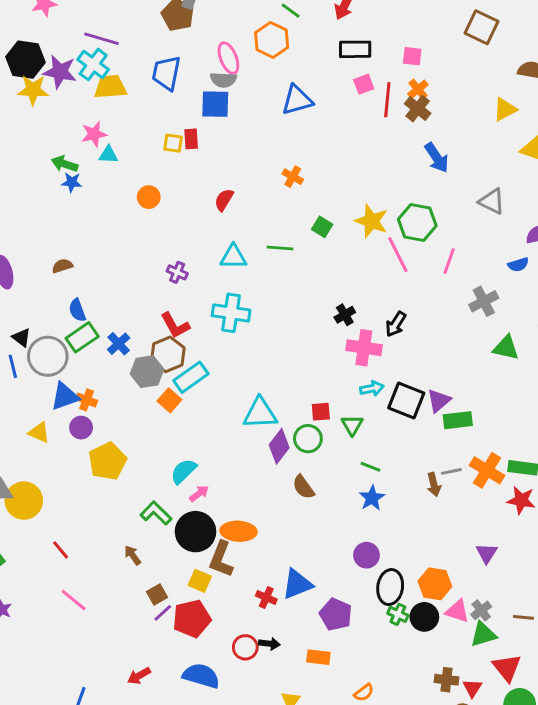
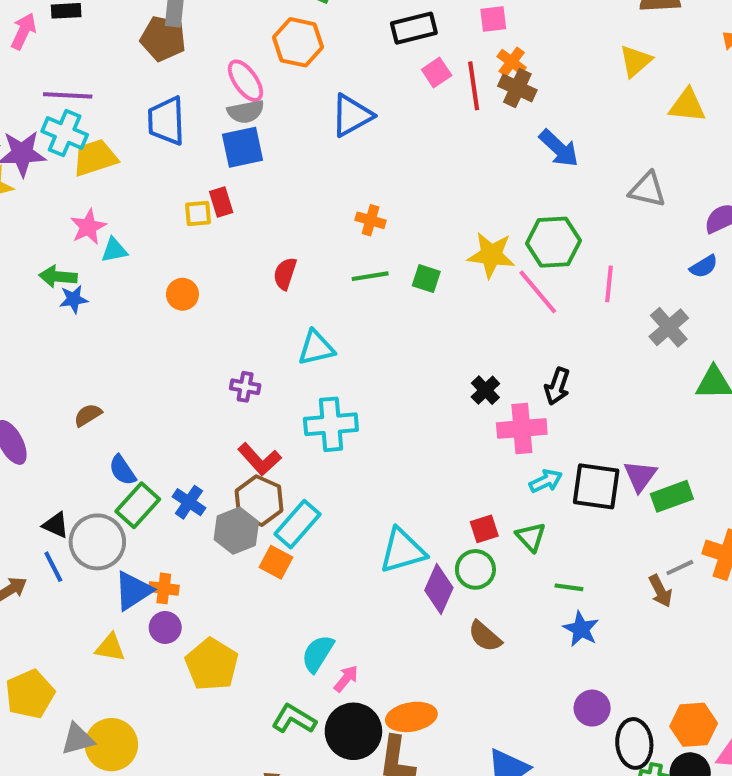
green line: (280, 248) -> (370, 276), moved

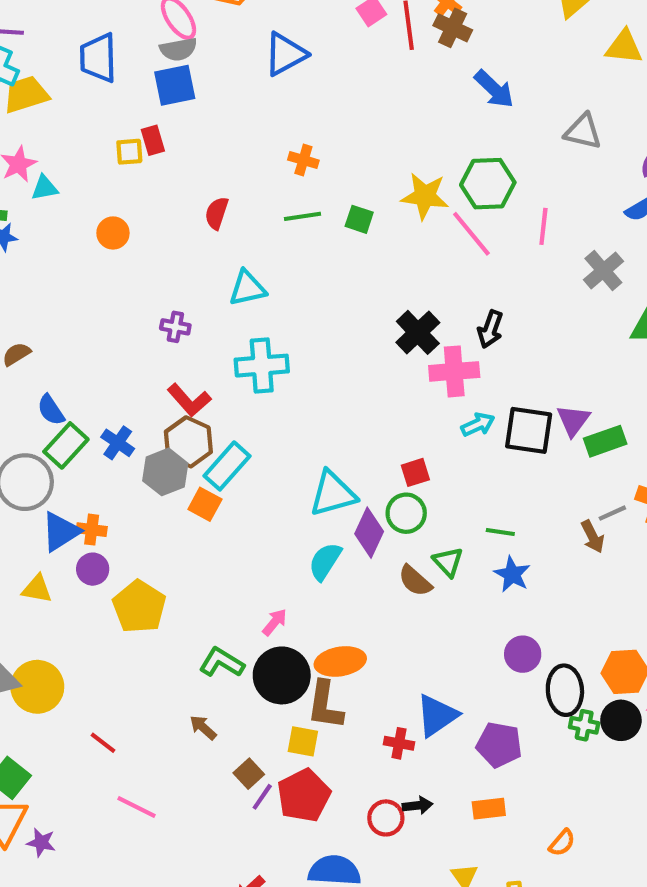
black cross: (485, 390) -> (418, 332), size x1.5
green triangle: (531, 537) -> (448, 562), moved
cyan semicircle: (318, 654) -> (325, 561), moved

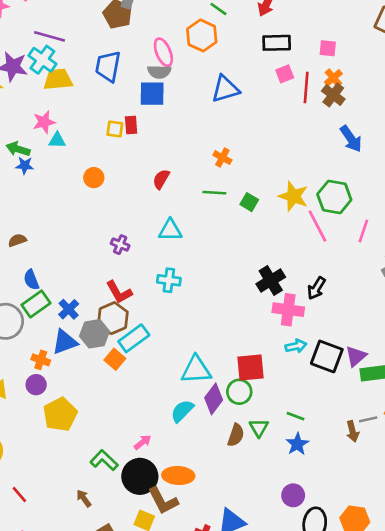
cyan cross: (262, 366) -> (169, 280), size x0.7
red square: (415, 472) -> (250, 368), size x1.6
blue triangle: (61, 532) -> (65, 342), moved
brown semicircle: (415, 581) -> (236, 435), turned -125
brown L-shape: (325, 705) -> (163, 501), turned -48

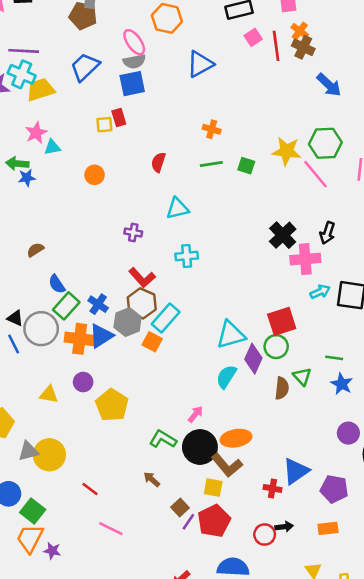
blue trapezoid: (108, 66) -> (85, 67), turned 48
orange cross: (41, 360) -> (80, 339), moved, size x1.6

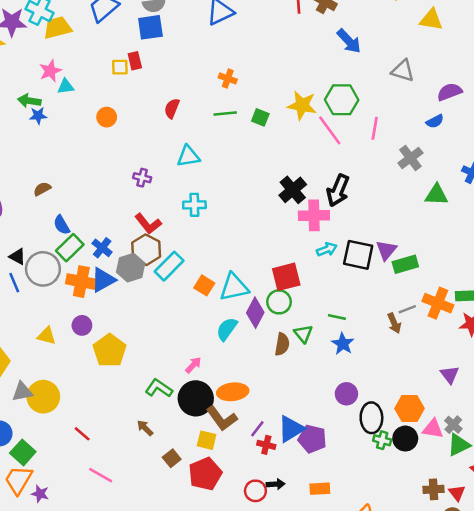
black arrow: (327, 233) -> (338, 190), size x1.4
orange square: (152, 342) -> (204, 285), moved
purple pentagon: (334, 489) -> (312, 439), moved
purple line: (188, 522) -> (257, 429), moved

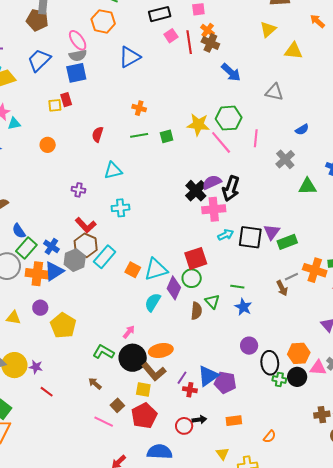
purple semicircle: (449, 92) -> (212, 182), moved
green square: (260, 117) -> (167, 136), turned -32
pink line: (101, 475) -> (104, 422), moved
purple star: (40, 494) -> (36, 367), moved

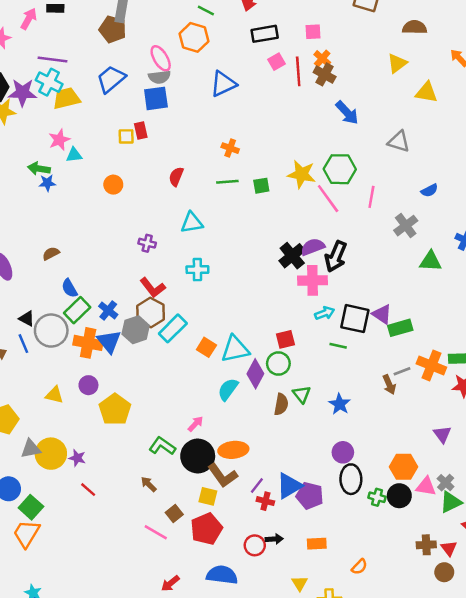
purple triangle: (272, 232) -> (382, 314), turned -36
red square: (196, 258) -> (285, 339), size x0.7
blue triangle: (54, 271) -> (109, 341), turned -40
green line: (237, 287) -> (338, 346), moved
black ellipse: (270, 363) -> (351, 479), moved

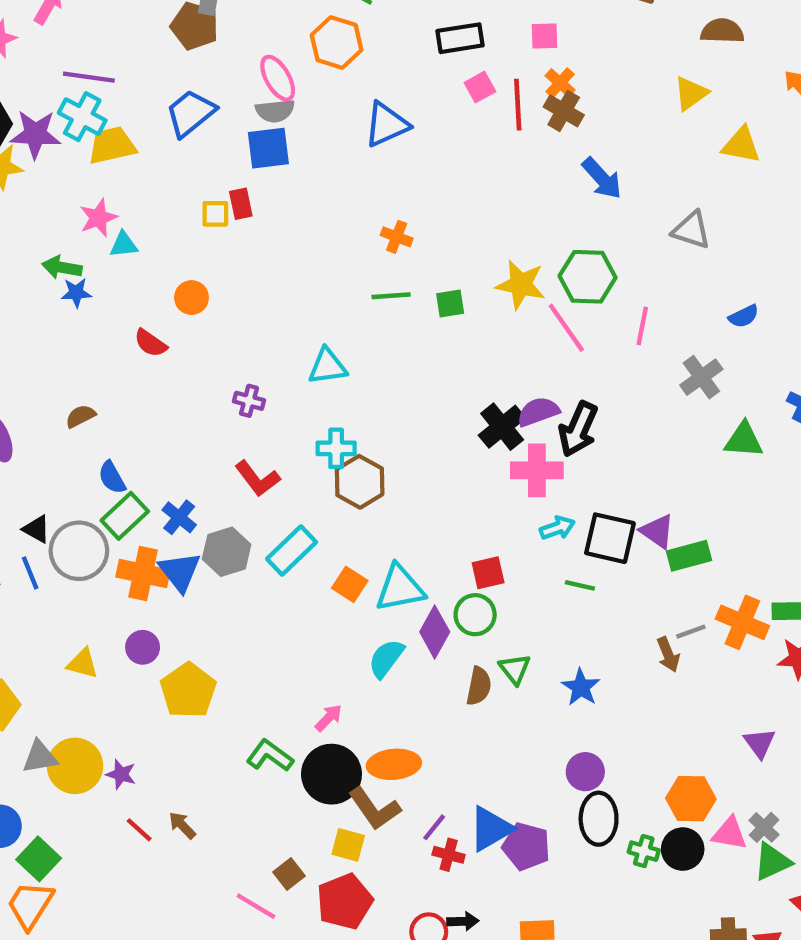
red semicircle: (176, 177) -> (150, 343), moved, turned -78
brown hexagon: (151, 313) -> (360, 482), moved
brown arrow: (149, 484) -> (182, 825), moved

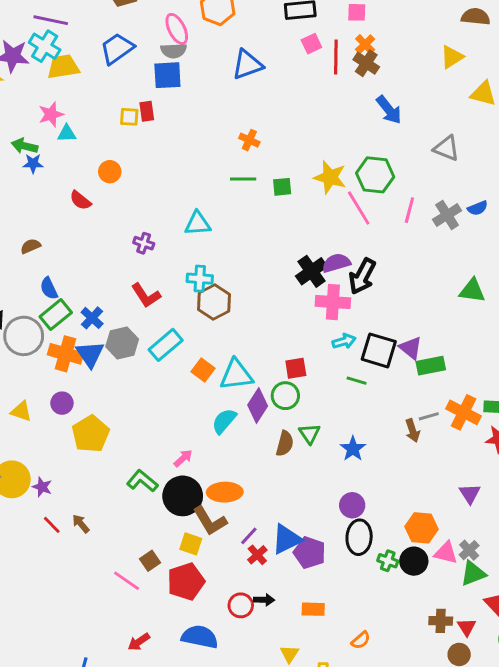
gray cross: (701, 377) -> (447, 215), moved
red cross: (449, 855) -> (257, 555), turned 30

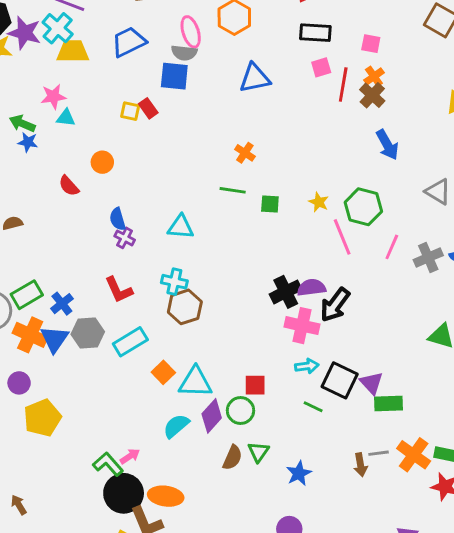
red rectangle: (147, 111) -> (148, 108), turned -36
yellow star: (330, 177) -> (319, 202), size x0.6
blue semicircle: (49, 288) -> (118, 219), moved
green L-shape: (142, 481) -> (108, 464), moved

